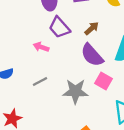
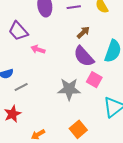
purple trapezoid: (59, 27) -> (18, 31), moved
gray line: (40, 81) -> (21, 87), moved

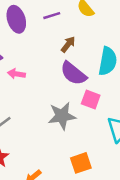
orange square: (78, 129) -> (81, 163), turned 30

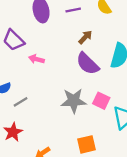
pink square: (91, 100) -> (101, 101), moved

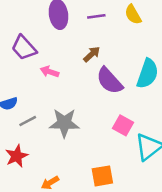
brown arrow: (85, 37) -> (92, 54), moved
gray star: (74, 101) -> (64, 123), moved

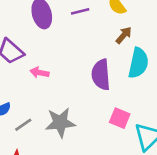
brown arrow: (92, 54) -> (124, 35), moved
purple semicircle: (109, 81) -> (101, 75), turned 44

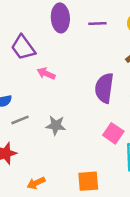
gray star: (60, 122) -> (56, 125), size x0.7

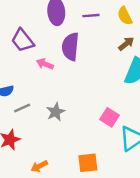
purple semicircle: (104, 88) -> (70, 47), moved
gray star: (56, 125) -> (56, 112), turned -30

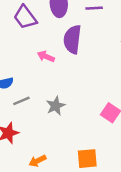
purple trapezoid: (23, 40) -> (25, 17), moved

